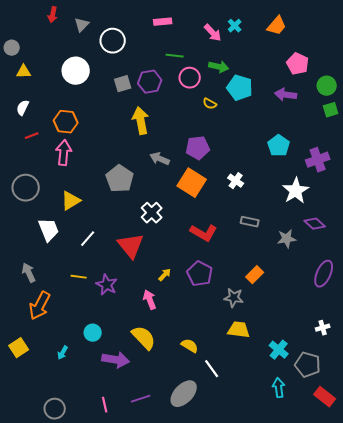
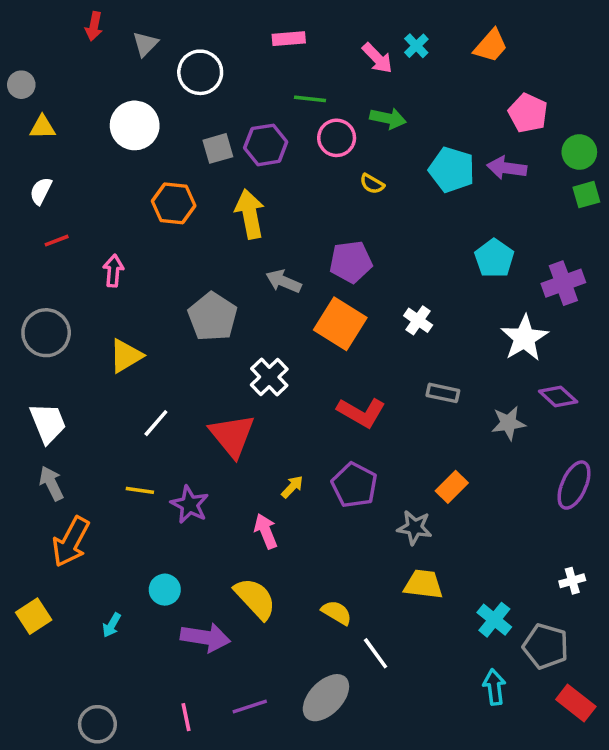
cyan pentagon: (240, 88) -> (452, 170), moved
orange hexagon: (66, 122) -> (174, 203), moved
pink arrow: (64, 153) -> (113, 271), size x0.7
white trapezoid: (49, 230) -> (48, 423), moved

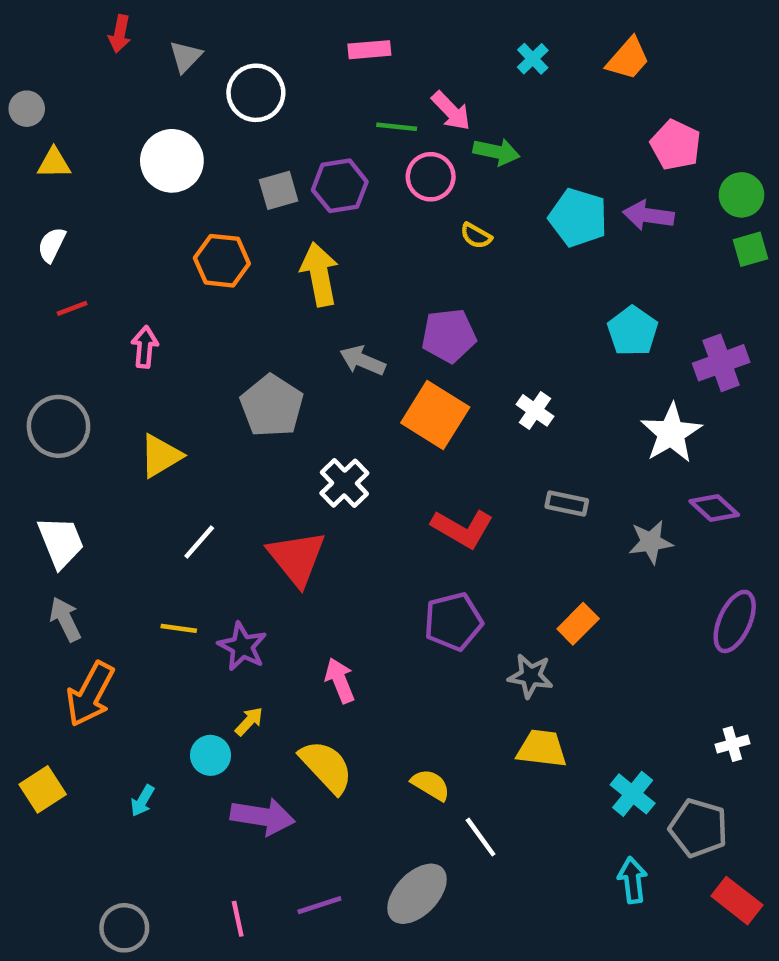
pink arrow: (377, 58) -> (451, 111), moved
purple pentagon: (354, 485) -> (453, 621), turned 30
yellow arrow: (292, 487) -> (249, 721), moved

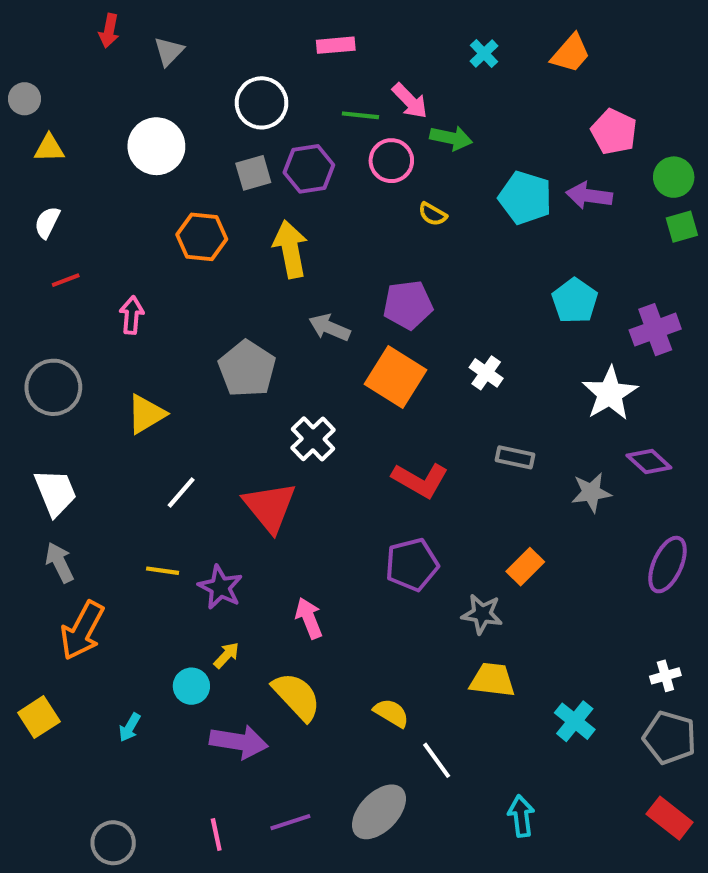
white circle: (256, 93) -> (262, 103), moved
gray pentagon: (698, 828) -> (670, 738), moved
cyan arrow: (633, 880) -> (521, 816), moved

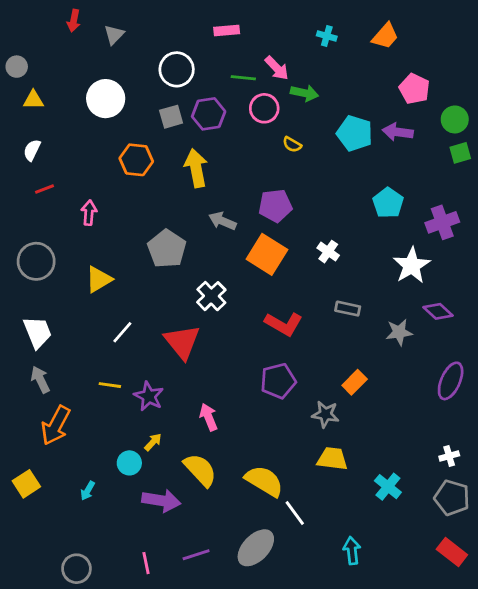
cyan cross: (484, 53) -> (327, 36), turned -30
yellow semicircle: (391, 713) -> (264, 481), size x1.6

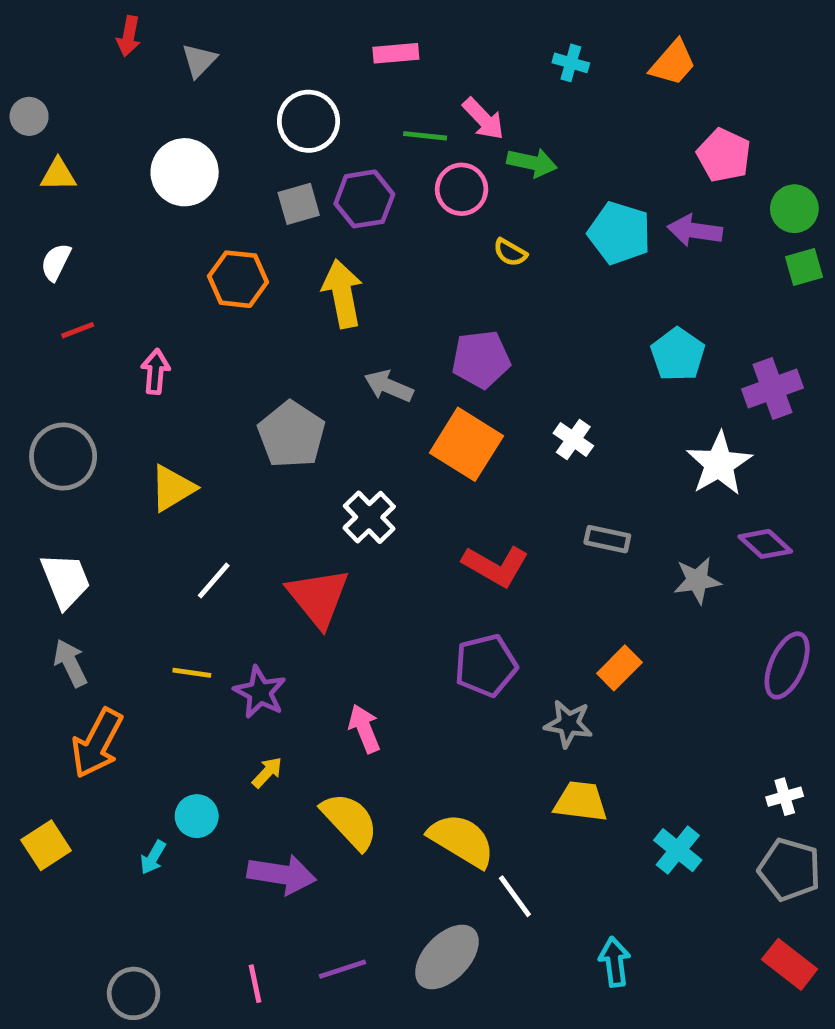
cyan circle: (129, 463) -> (197, 816), moved

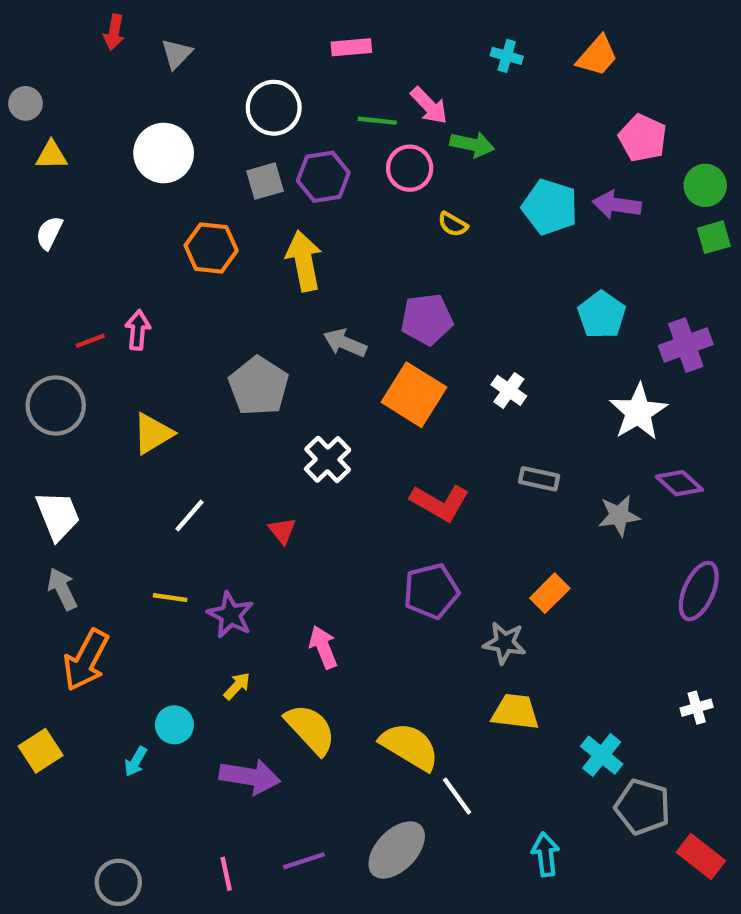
red line: (78, 330) -> (90, 341), moved
red triangle: (318, 597) -> (282, 531), size x0.5
gray pentagon: (790, 870) -> (643, 807), moved

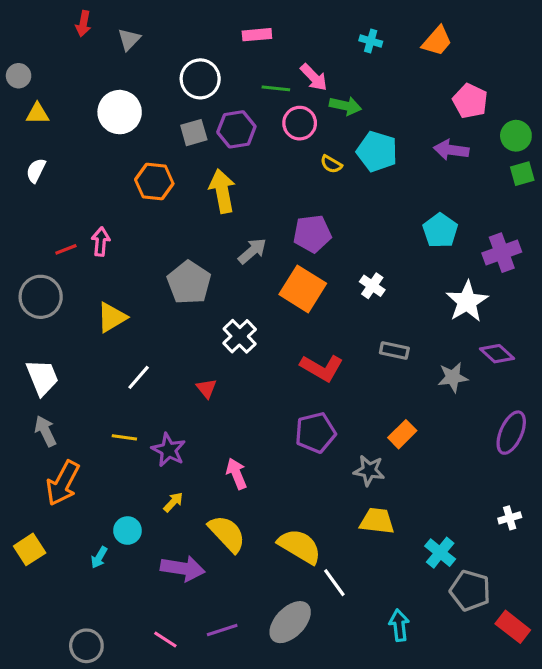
cyan pentagon: (550, 207) -> (377, 152), moved
gray arrow: (345, 343) -> (252, 251), turned 116
pink line: (226, 874) -> (165, 639), turned -45

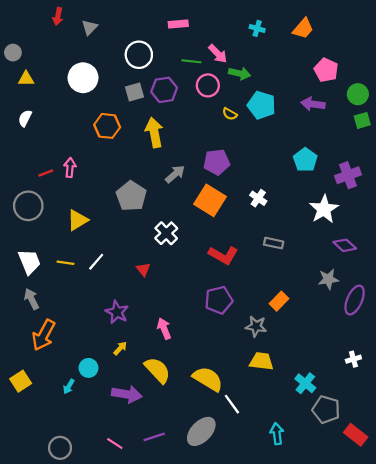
gray star: (453, 377) -> (328, 279), moved
yellow line: (124, 437) -> (65, 263), moved

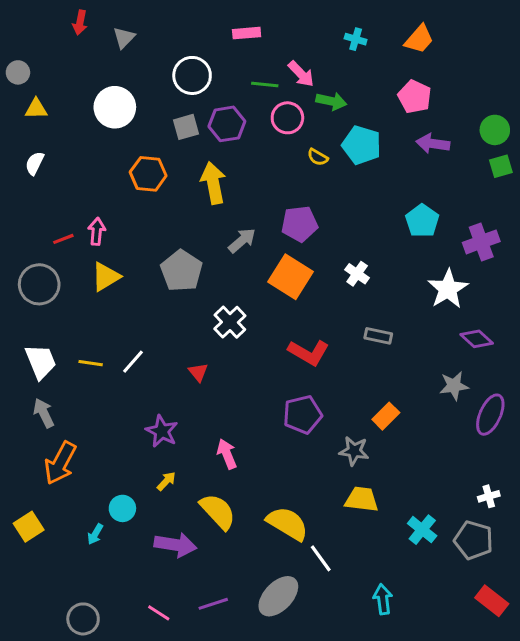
pink pentagon: (326, 70) -> (415, 97), moved
yellow triangle: (78, 220) -> (106, 277), moved
gray pentagon: (326, 410) -> (474, 540), moved

